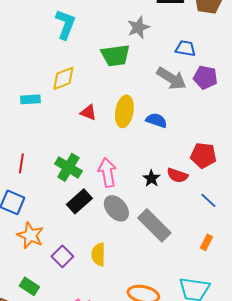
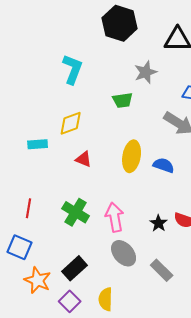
green trapezoid: (115, 55) -> (123, 100), size x0.7
red triangle: (88, 112) -> (84, 159), moved
black rectangle: (79, 201) -> (75, 268), moved
gray rectangle: (154, 225) -> (162, 270), size x0.7

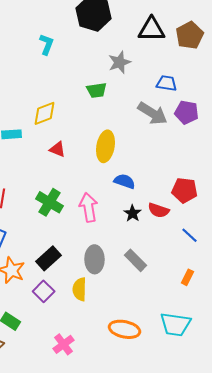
cyan L-shape: (73, 69) -> (46, 44), moved, size x0.7
blue semicircle: (164, 165) -> (124, 181), moved
gray ellipse: (124, 253) -> (94, 259), moved, turned 40

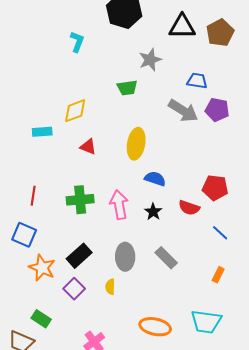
green cross: (50, 202) -> (80, 200), turned -36
black star: (132, 213) -> (153, 212), moved
yellow semicircle: (80, 289) -> (110, 287), size x0.7

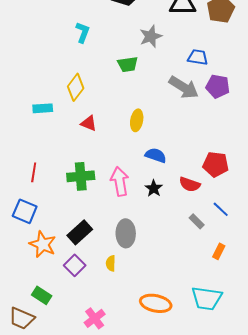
cyan L-shape: (77, 42) -> (83, 32), moved
yellow diamond: (75, 111) -> (76, 87), turned -32
yellow ellipse: (136, 144) -> (137, 120), size x0.7
gray rectangle: (166, 258) -> (197, 221), moved, size x0.7

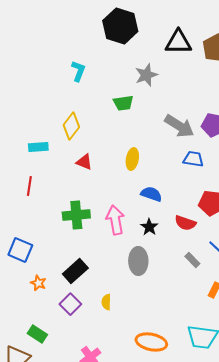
blue trapezoid: (198, 57) -> (193, 159), moved
red line: (34, 172) -> (29, 186), moved
gray ellipse: (126, 233) -> (138, 261), moved
orange star: (43, 244) -> (38, 283), size x0.6

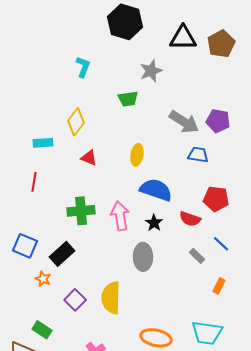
blue semicircle: (151, 194) -> (156, 190), size x1.5
black rectangle: (75, 271) -> (62, 254), moved
yellow semicircle: (106, 302) -> (111, 298), size x2.0

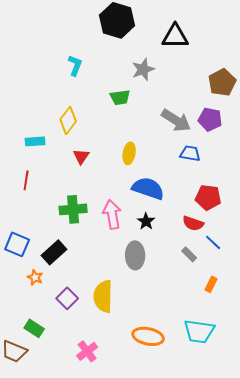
brown pentagon: (221, 44) -> (222, 82), moved
red triangle: (89, 158) -> (81, 156), turned 42
red semicircle: (190, 219) -> (193, 223), moved

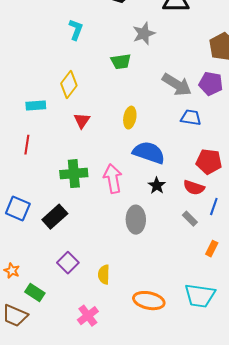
black star: (146, 221) -> (157, 186), moved
blue line: (213, 242) -> (214, 207), turned 66
orange star: (35, 277) -> (12, 271), moved
yellow semicircle: (103, 296) -> (104, 275), moved, size x0.6

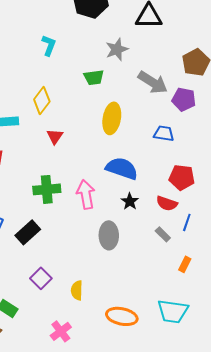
gray arrow: (177, 85) -> (153, 82), moved
yellow ellipse: (130, 118) -> (112, 118), moved, size x1.4

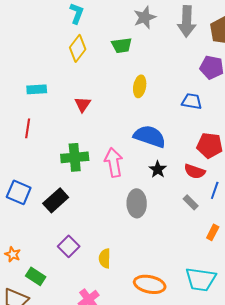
gray arrow: (153, 82) -> (187, 21), moved, turned 60
yellow diamond: (42, 100) -> (78, 48), moved
yellow ellipse: (112, 118) -> (140, 86), size x0.7

